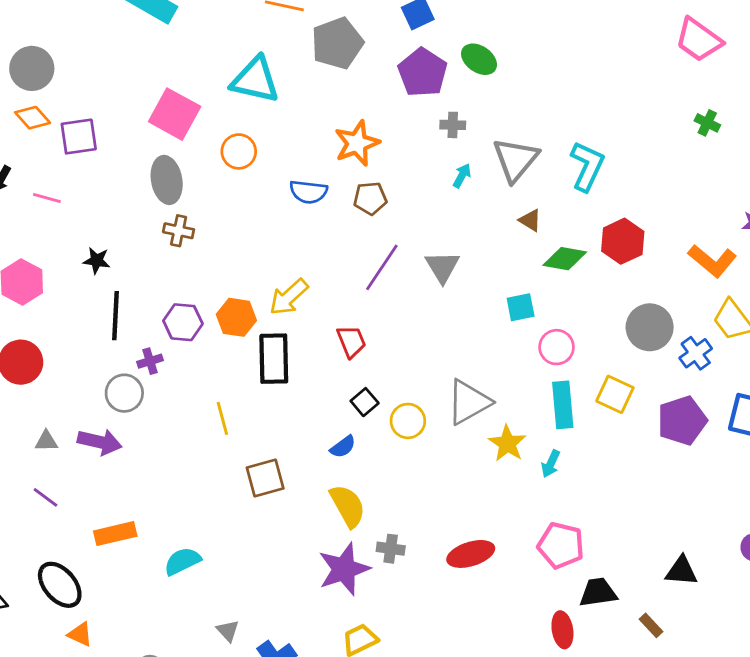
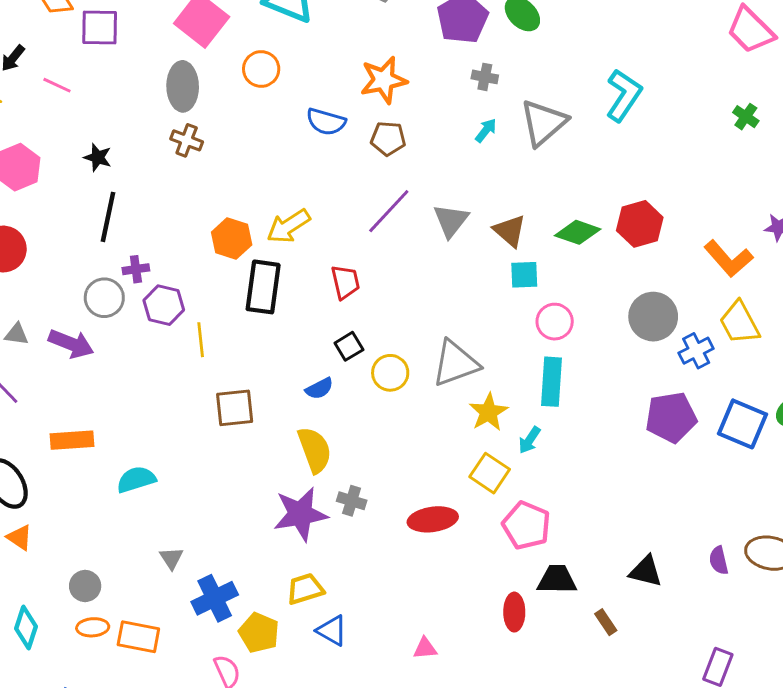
cyan L-shape: (587, 166) -> (624, 95), moved
brown triangle: (530, 220) -> (510, 231), moved, size x1.4
purple hexagon: (183, 322) -> (164, 305), moved
yellow square: (615, 394) -> (490, 473), moved

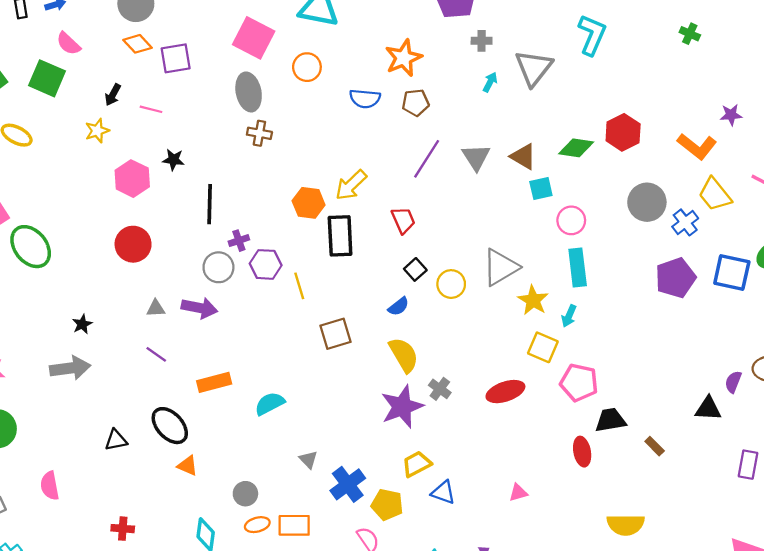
black star: (98, 157) -> (173, 160), moved
gray cross: (352, 501) -> (440, 389), turned 30
purple semicircle: (719, 560) -> (733, 382), turned 45
black triangle: (646, 571) -> (708, 409), moved

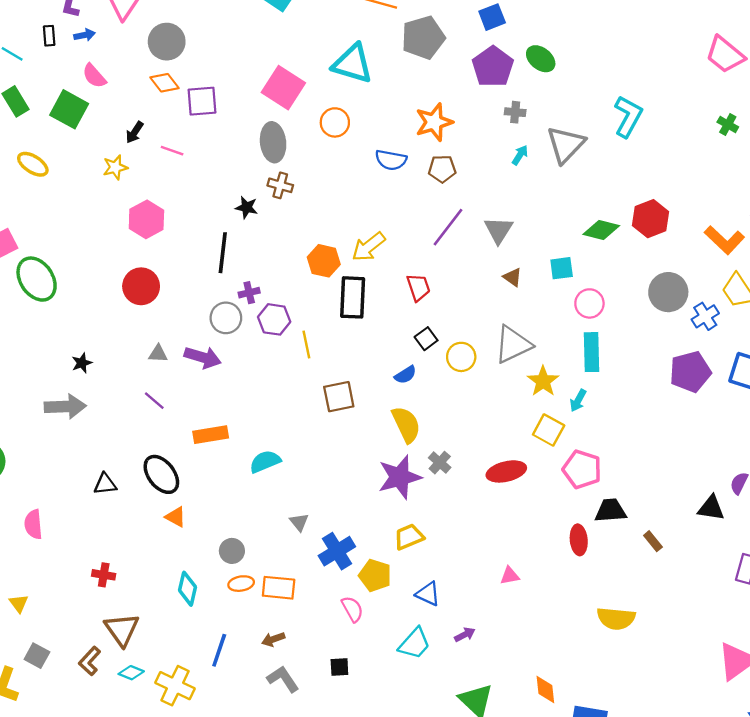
brown triangle: (523, 157) -> (512, 277), moved, size x0.7
black star: (173, 160) -> (247, 207), moved
blue triangle: (443, 492) -> (428, 594), moved

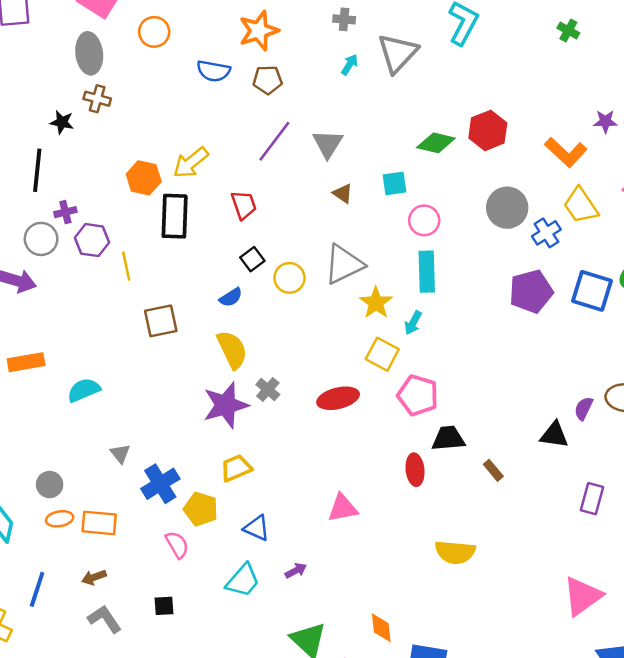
pink triangle: (510, 576) -> (343, 508), size x1.5

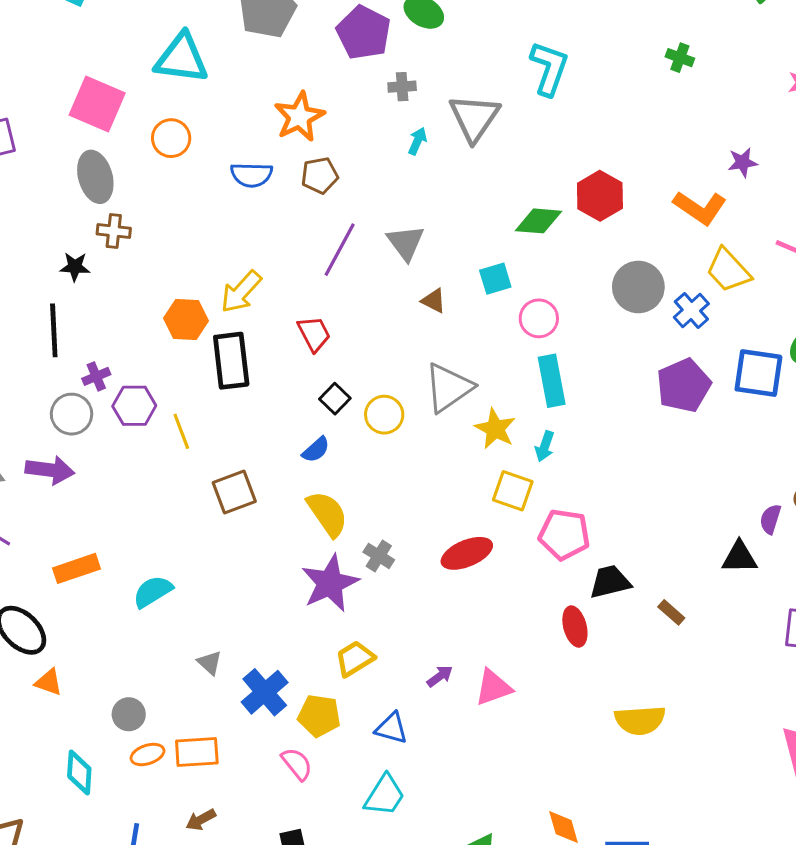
purple arrow: (296, 571) -> (440, 676), moved

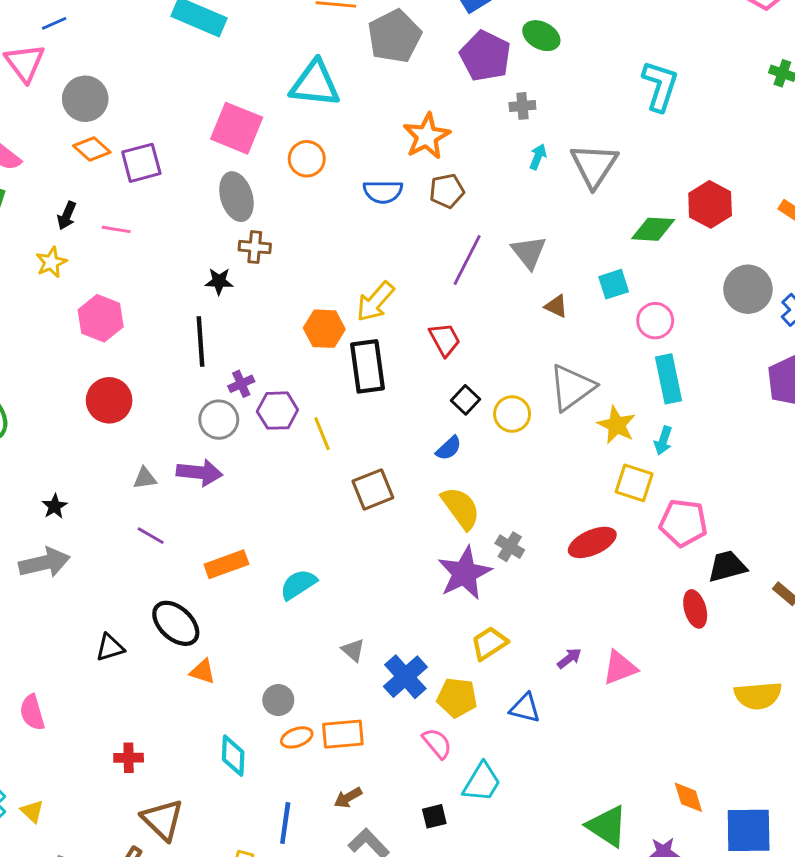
gray triangle: (474, 118) -> (594, 165), moved
cyan trapezoid: (385, 795) -> (482, 782), moved

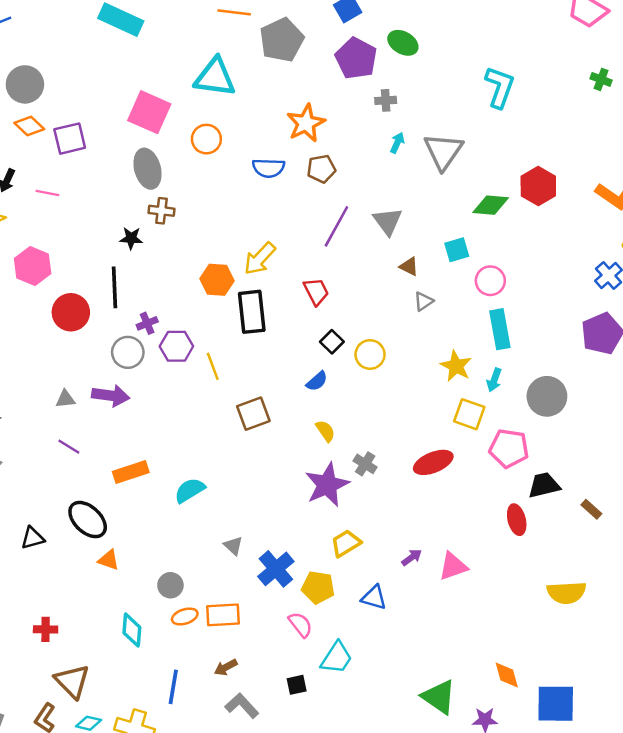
gray circle: (748, 289) -> (547, 396), moved
gray triangle: (572, 387) -> (424, 301), moved, size x0.5
red circle: (109, 400) -> (71, 312), moved
yellow semicircle: (461, 508) -> (325, 431), size x0.6

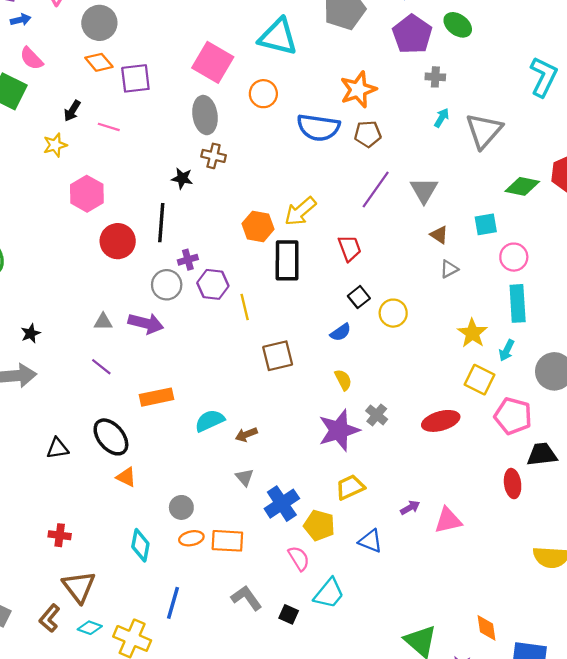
blue semicircle: (269, 168) -> (318, 127), size x1.4
brown arrow: (226, 667) -> (246, 435), moved
black square: (297, 685) -> (289, 614), turned 30
gray L-shape: (242, 706) -> (246, 598), moved

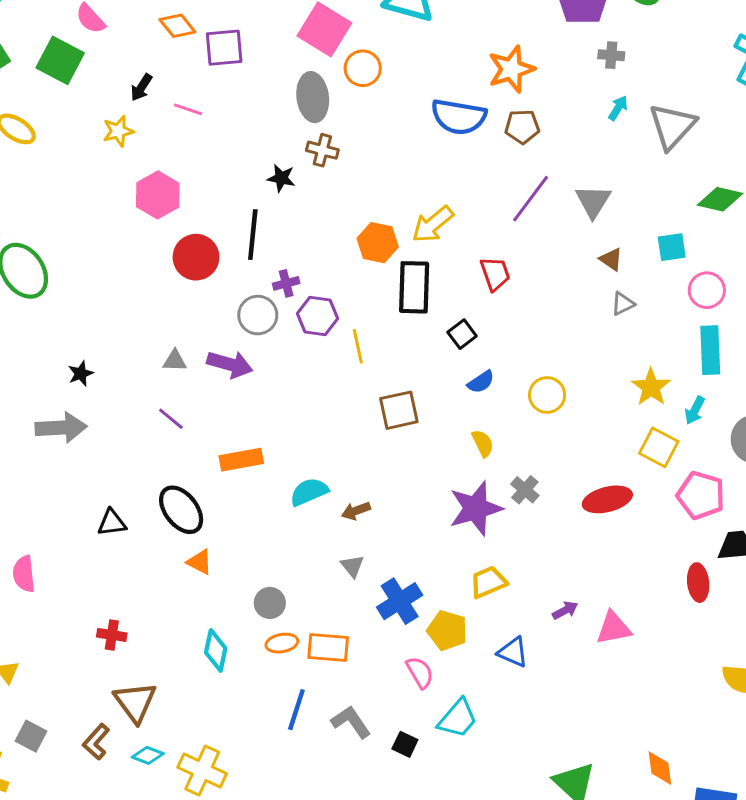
orange circle: (263, 94) -> (363, 68), moved
black square: (359, 297) -> (462, 334), moved
yellow circle: (393, 313) -> (547, 395), moved
blue line: (173, 603) -> (296, 710), moved

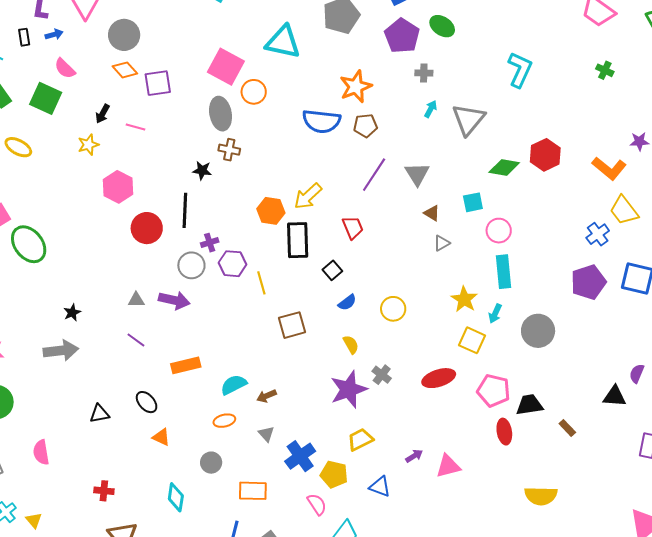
pink pentagon: (701, 495) -> (494, 390), moved
black ellipse: (181, 510) -> (147, 402), size x0.7
orange ellipse: (282, 643) -> (224, 421), moved

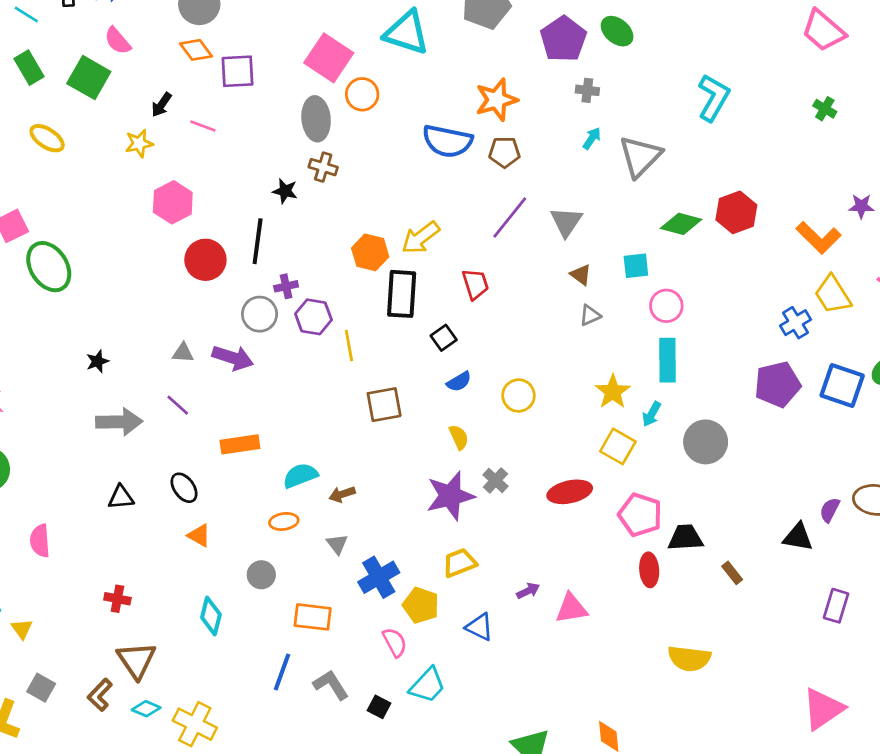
gray arrow: (61, 350) -> (119, 422), moved

